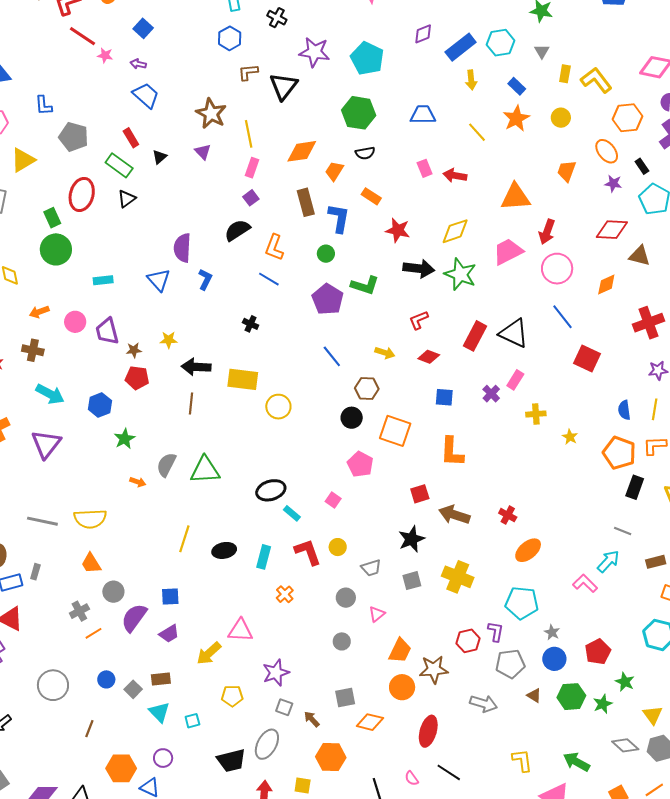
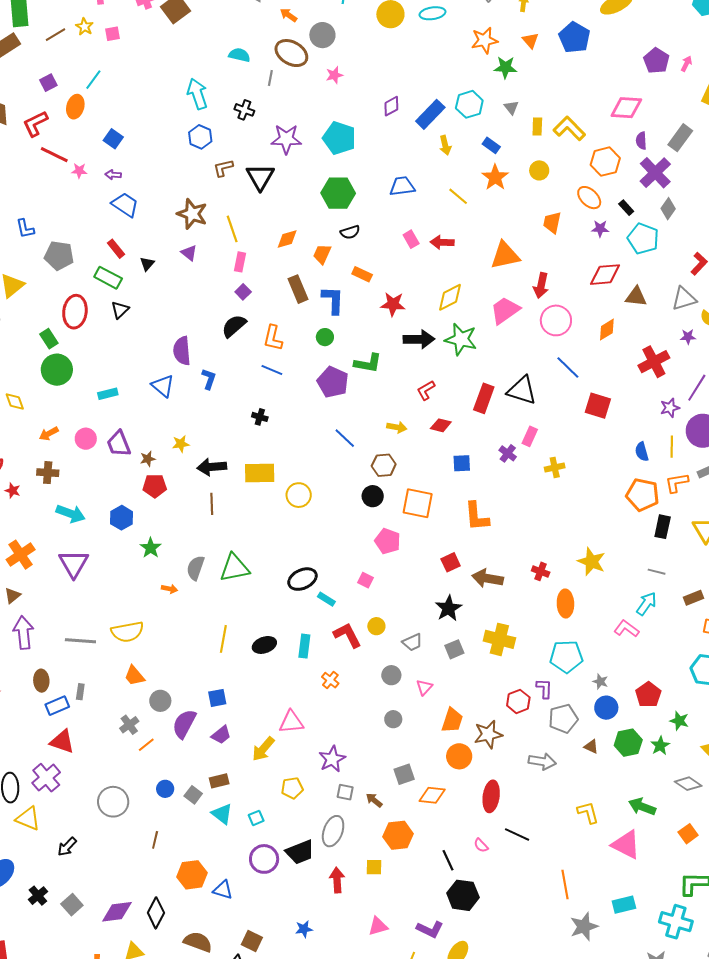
orange diamond: (302, 151) -> (287, 239), size x0.7
yellow star: (570, 437) -> (592, 562), moved, size x1.8
orange ellipse: (528, 550) -> (565, 604), turned -44
purple circle: (163, 758) -> (264, 859), moved, size x1.5

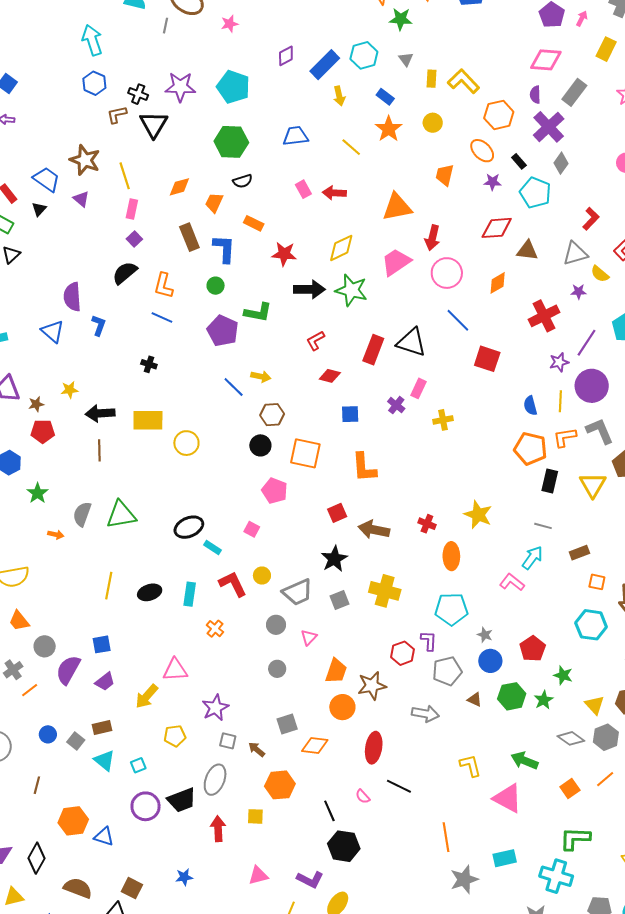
pink diamond: (626, 108) -> (546, 60), moved
black cross: (244, 110) -> (138, 94), moved
blue trapezoid: (125, 205) -> (47, 179), moved
yellow arrow: (397, 427) -> (261, 376), moved
gray trapezoid: (412, 642) -> (298, 592), size x1.5

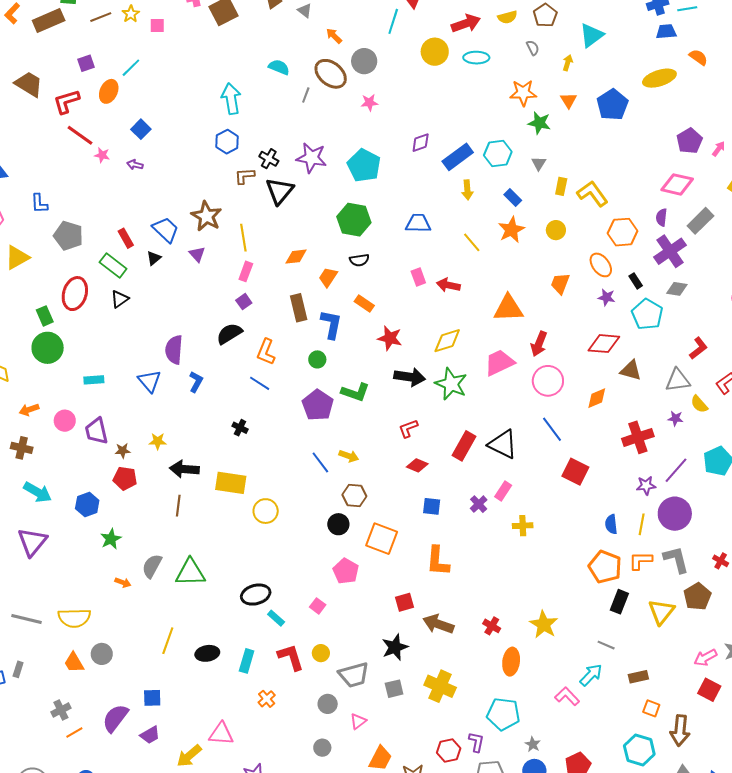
gray diamond: (561, 163) -> (677, 289), turned 55
gray circle: (45, 646) -> (102, 654), moved

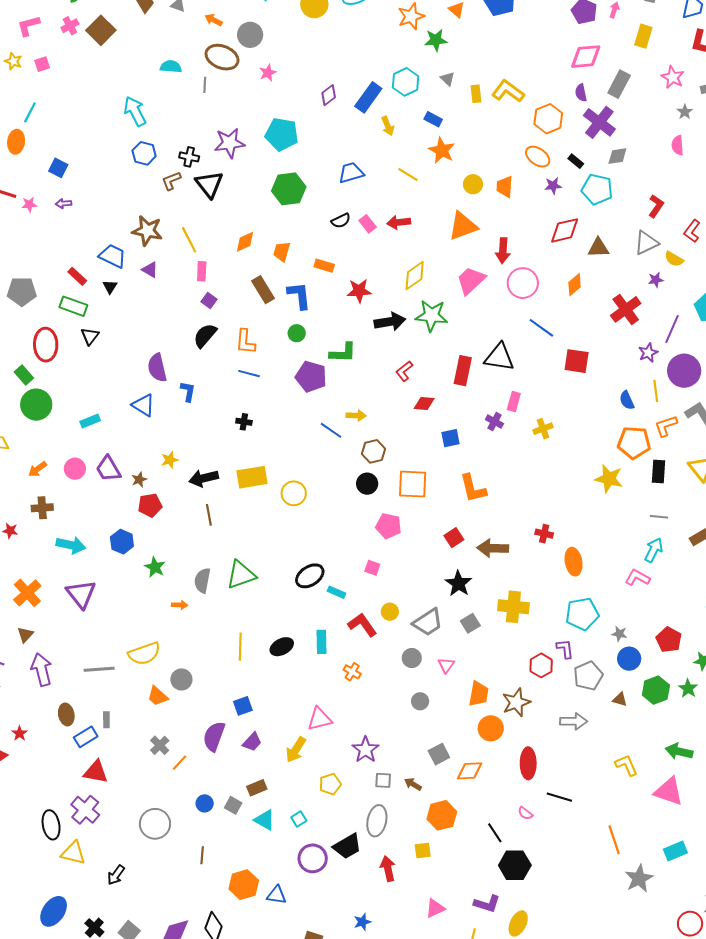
yellow circle: (556, 230) -> (473, 184), moved
black semicircle: (359, 260) -> (341, 221), moved
yellow star: (544, 624) -> (609, 479), moved

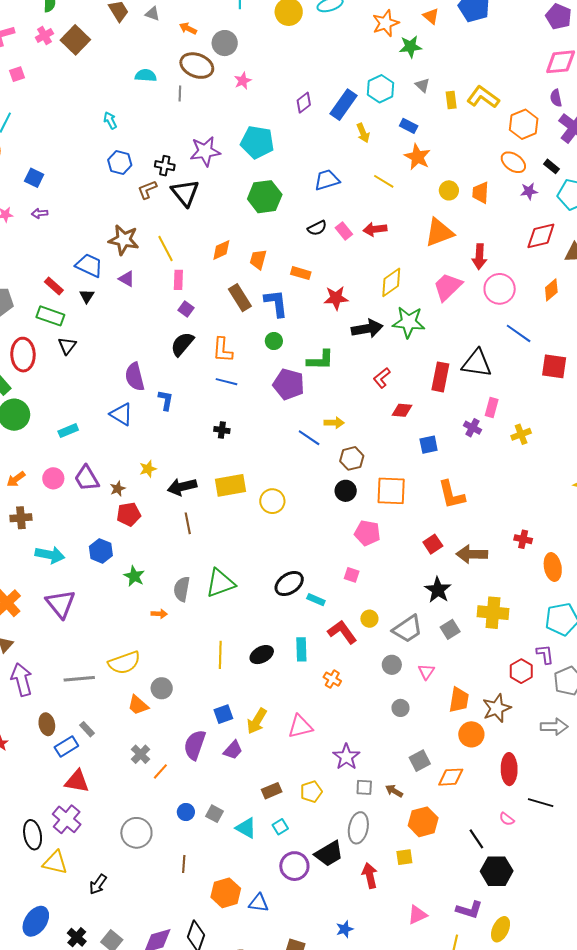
cyan arrow: (135, 111) -> (110, 120), size x0.6
gray rectangle: (106, 720) -> (87, 729), turned -42
yellow arrow: (296, 750) -> (257, 721), moved
brown rectangle: (257, 788) -> (272, 791), moved

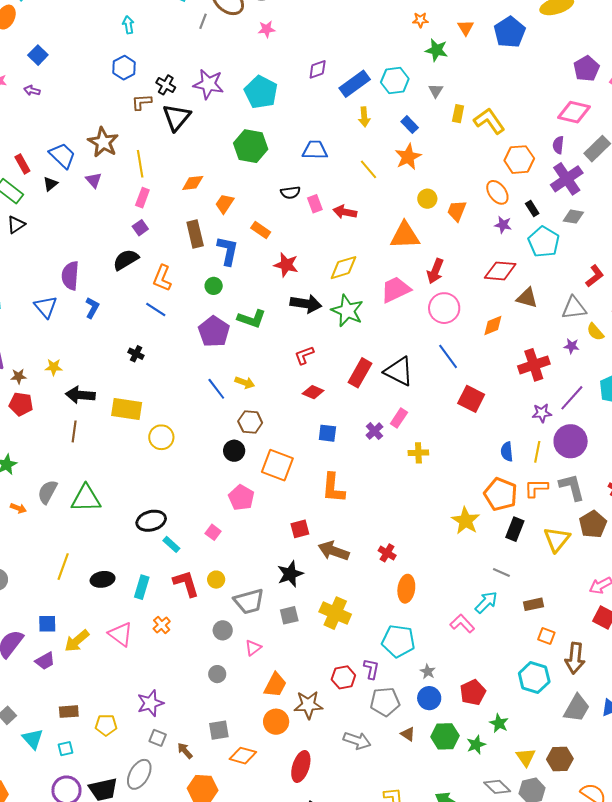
orange star: (386, 23) -> (420, 20), size x0.6
pink triangle: (300, 727) -> (121, 634), moved, turned 32

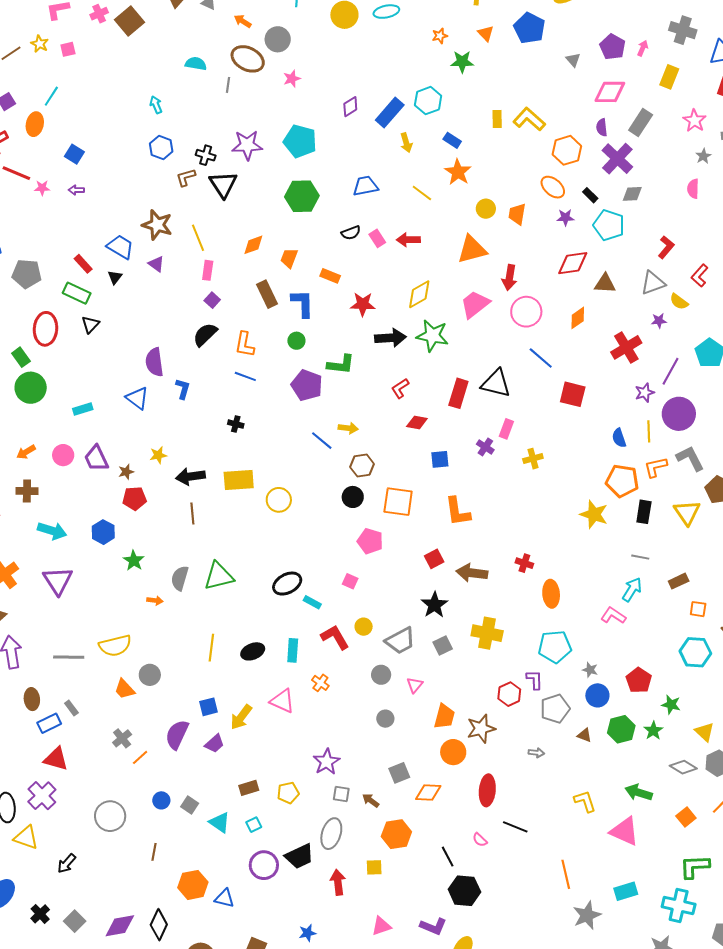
gray triangle: (436, 91) -> (573, 60), moved
gray arrow: (357, 741) -> (536, 753), size x0.6

